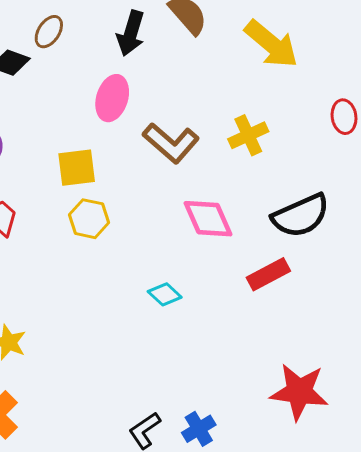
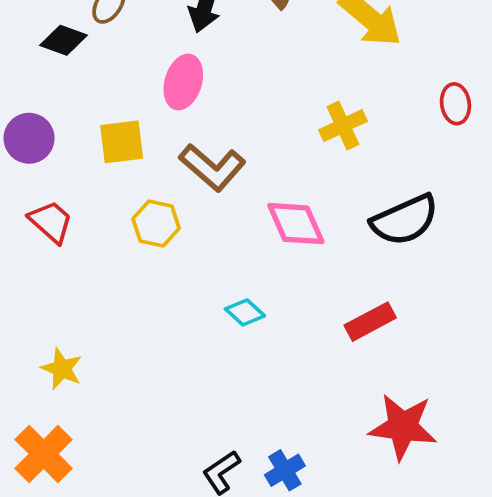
brown L-shape: (171, 143) -> (212, 167), moved
yellow square: (77, 168) -> (122, 142), moved
red rectangle: (268, 274) -> (370, 322), moved

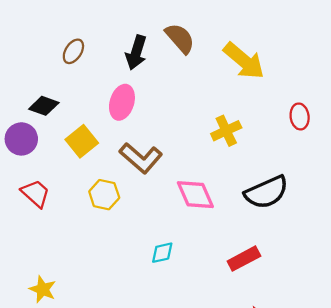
black diamond: (64, 40) -> (44, 106), moved
yellow square: (122, 142) -> (82, 141), turned -32
cyan diamond: (245, 312) -> (162, 253), turned -55

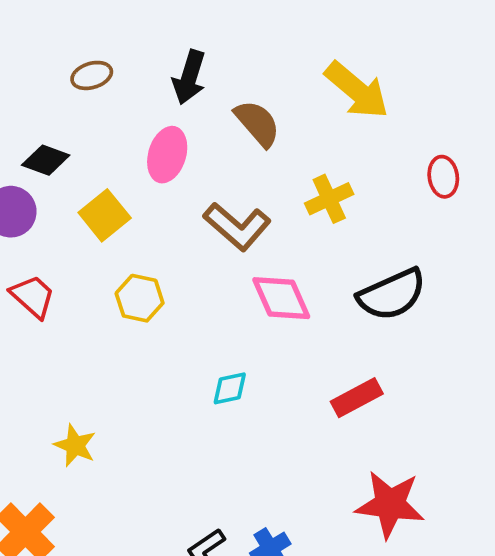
brown semicircle: (180, 38) -> (257, 123), moved
brown ellipse: (73, 51) -> (92, 75), turned 40
brown L-shape: (141, 158) -> (237, 226), moved
yellow star: (43, 289) -> (75, 445), moved

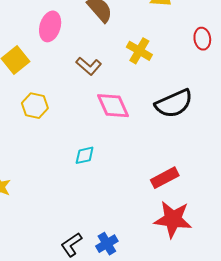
yellow cross: (329, 199) -> (139, 51), turned -35
brown L-shape: (237, 226) -> (89, 66), size x0.7
red rectangle: (357, 398) -> (165, 178), moved

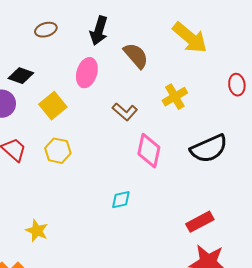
yellow cross: (139, 51) -> (175, 97), turned 30
yellow hexagon: (35, 106) -> (58, 151), moved
pink diamond: (113, 106) -> (149, 151), turned 36

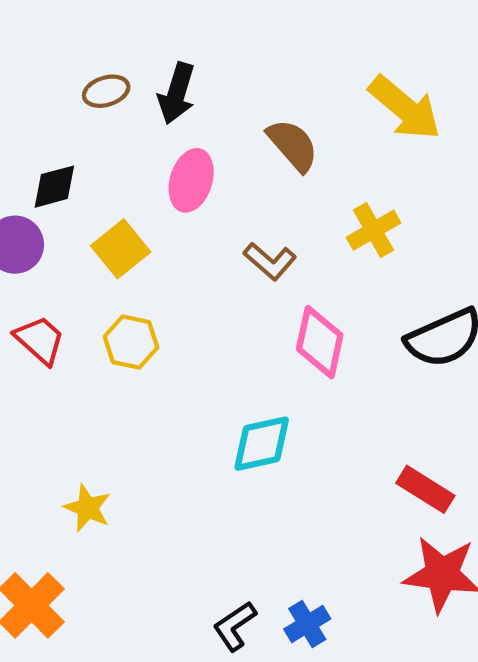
black arrow: (99, 31) -> (177, 93), moved
black diamond: (21, 76) -> (54, 187), turned -35
cyan diamond: (121, 200) -> (262, 444), size x1.5
red rectangle: (200, 222) -> (425, 489), turned 60

